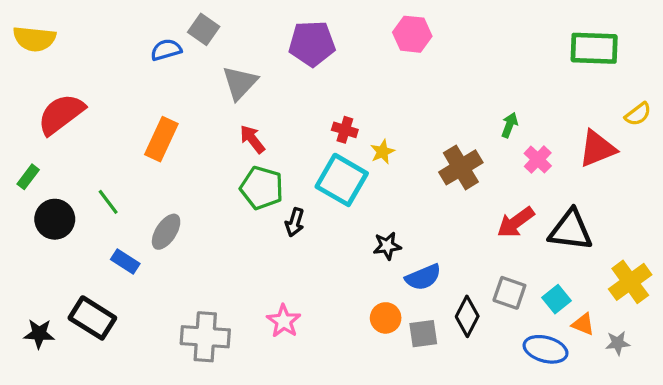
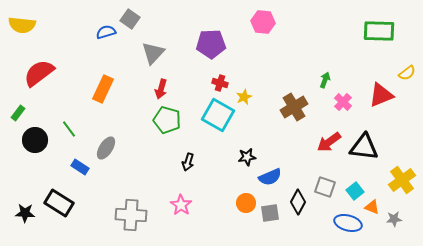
purple pentagon: (312, 44) -> (211, 44), moved
red arrow: (252, 139) -> (161, 89), turned -126
black arrow: (295, 222) -> (188, 162), moved

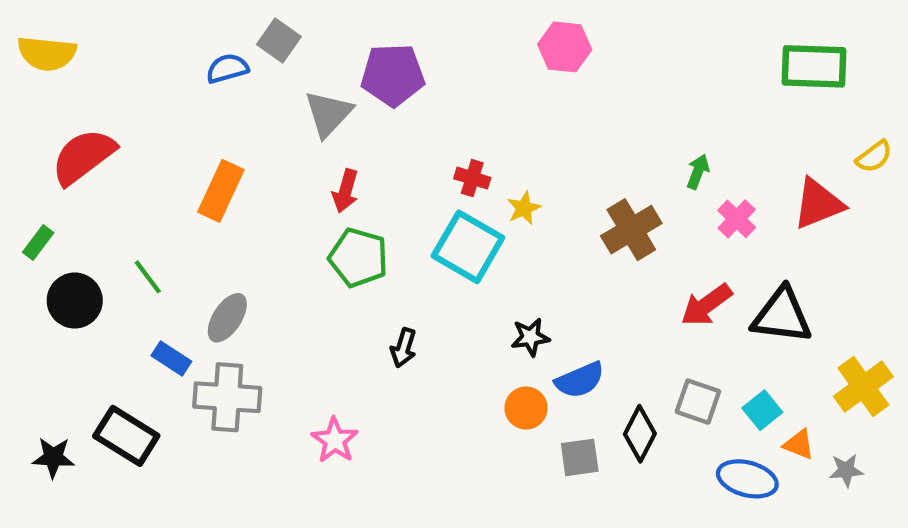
purple pentagon: (211, 44) -> (393, 75), moved
orange circle: (246, 203) -> (526, 408), moved
pink star: (181, 205) -> (335, 440), moved
gray cross: (131, 215) -> (227, 397), moved

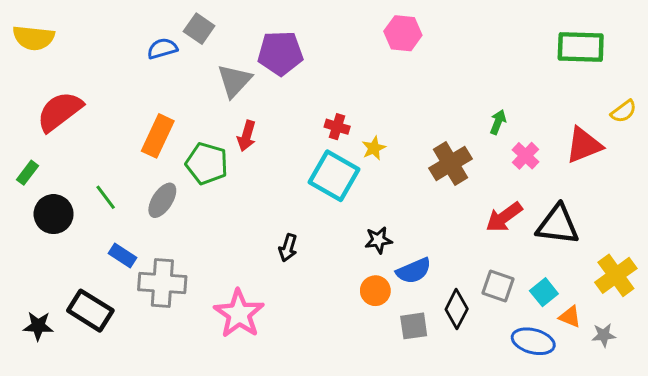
green pentagon: (358, 258) -> (207, 163), moved
gray ellipse: (227, 318) -> (162, 200), moved
pink star: (335, 440) -> (239, 314), size x1.5

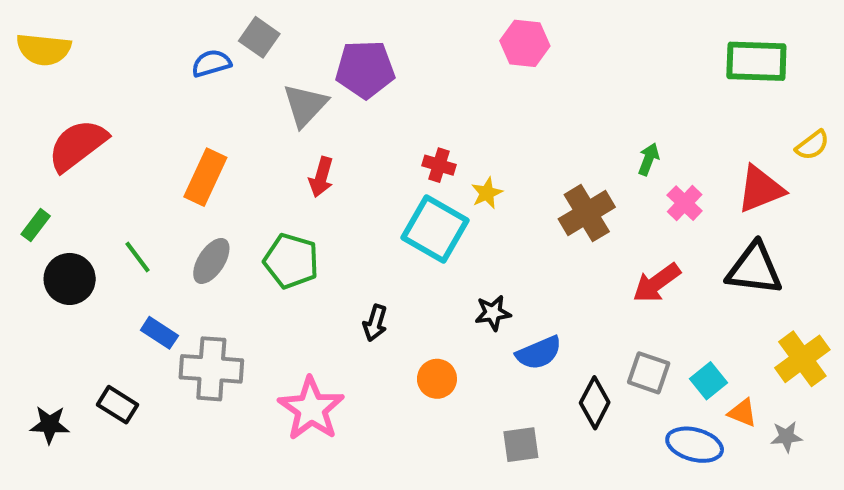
green pentagon: (207, 163) -> (291, 261), moved
black triangle: (558, 225) -> (754, 269), moved
orange circle: (375, 291) -> (437, 379), moved
black rectangle: (90, 311) -> (118, 405), size x0.7
gray square: (414, 326) -> (521, 445), moved

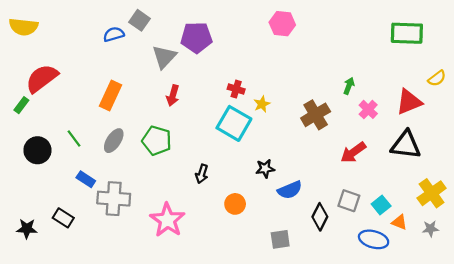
green rectangle: (36, 225) -> (21, 105), moved
gray star: (786, 437) -> (430, 229), moved

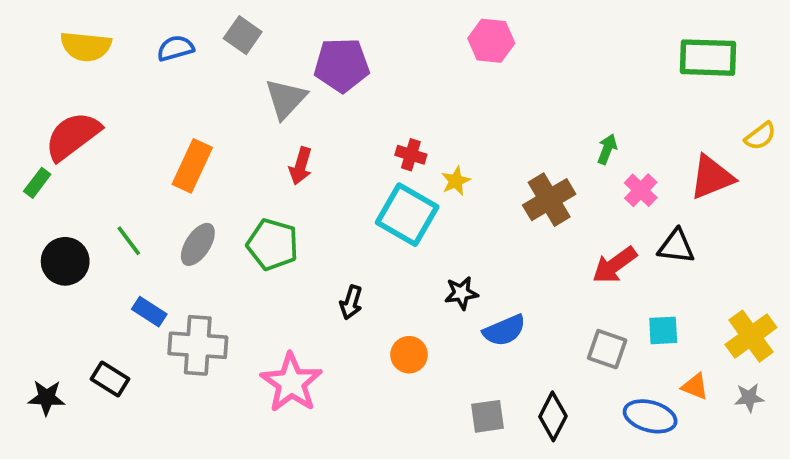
yellow semicircle: (24, 27) -> (86, 46), moved
blue semicircle: (114, 34) -> (175, 48), moved
black triangle: (406, 145) -> (676, 246), moved, size x0.7
cyan square: (381, 205) -> (663, 330), moved, turned 36
black diamond: (320, 217) -> (553, 416), moved

